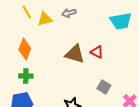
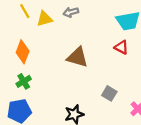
red triangle: (97, 52) -> (121, 47), moved
green cross: (26, 76) -> (24, 81), turned -32

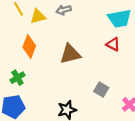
orange diamond: (23, 52) -> (29, 46), moved
brown triangle: (77, 57) -> (70, 54), turned -30

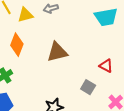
red triangle: (113, 44) -> (106, 66), moved

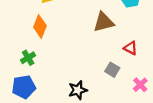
brown triangle: (57, 52) -> (104, 22), moved

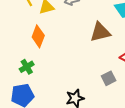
gray square: (112, 70) -> (109, 78), turned 32

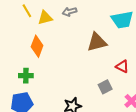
green cross: (27, 67) -> (26, 76), turned 32

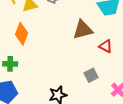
red triangle: (122, 66) -> (106, 46), moved

